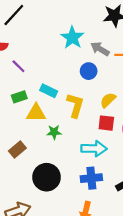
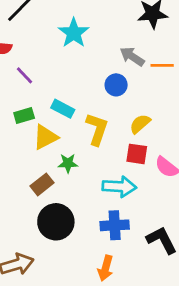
cyan star: (72, 38) -> (74, 33), moved
yellow triangle: (36, 113) -> (45, 137), turned -30
brown rectangle: (17, 149) -> (42, 184), moved

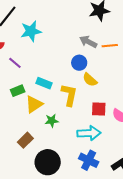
cyan star: (74, 33) -> (31, 31), moved, turned 30
yellow semicircle: (140, 124) -> (90, 80), moved, turned -91
brown rectangle: (42, 184) -> (25, 140), moved
blue cross: (115, 225) -> (89, 160), turned 36

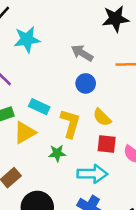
gray arrow: (88, 42) -> (82, 53), moved
yellow semicircle: (90, 80) -> (102, 117), moved
green star: (52, 121) -> (57, 153), moved

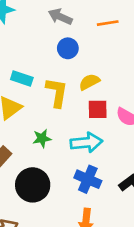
yellow semicircle: (102, 117) -> (89, 82), turned 114
green star: (57, 153) -> (42, 138), moved

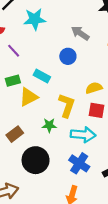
blue circle: (68, 48) -> (68, 56), moved
yellow L-shape: (57, 92) -> (67, 105), moved

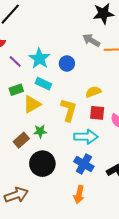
cyan star: (35, 19) -> (39, 58), moved, turned -30
gray arrow: (80, 33) -> (91, 40), moved
green star: (49, 125) -> (40, 131), moved

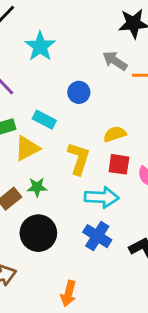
cyan star: (39, 58) -> (40, 46), moved
orange arrow: (79, 195) -> (68, 294), moved

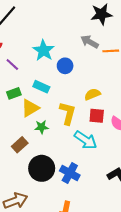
cyan star: (40, 46) -> (44, 50), moved
green star: (37, 187) -> (41, 127), moved
cyan arrow: (102, 197) -> (86, 140), turned 35
blue cross: (97, 236) -> (70, 173), moved

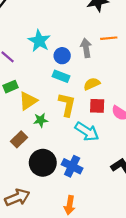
gray arrow: (90, 42) -> (86, 48), moved, turned 54
cyan rectangle: (41, 87) -> (61, 76), moved

